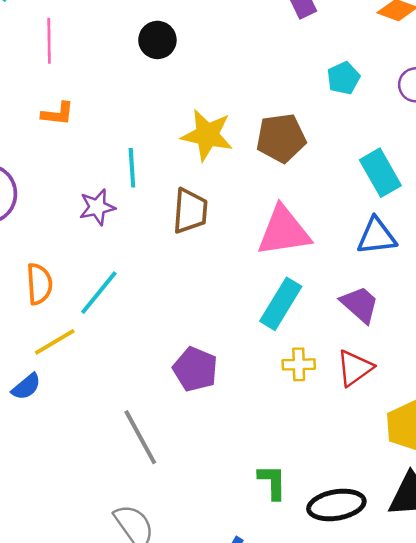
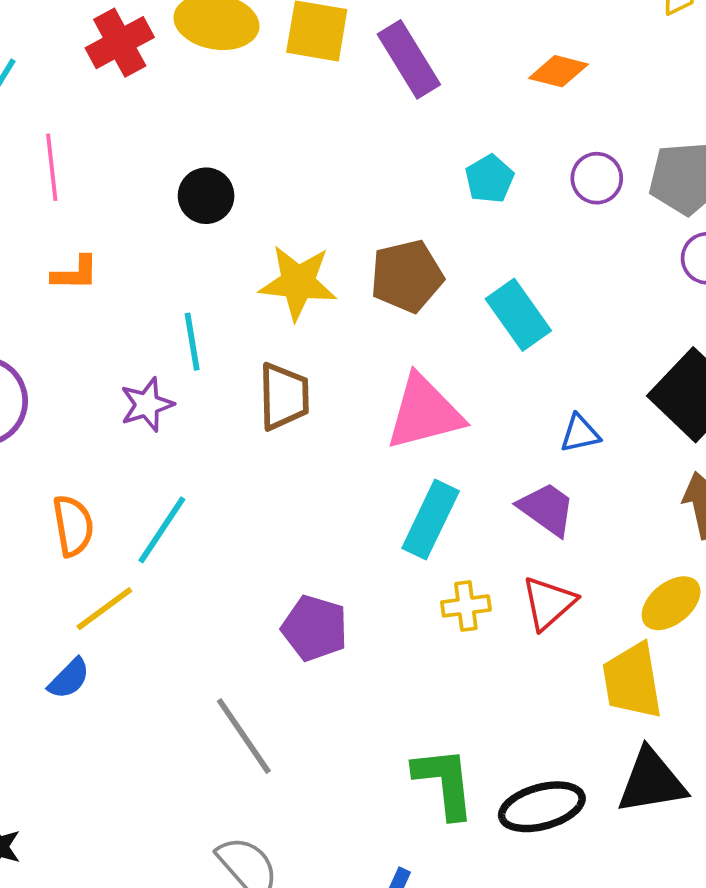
black circle: (157, 40) -> (206, 196), moved
cyan rectangle: (380, 173) -> (518, 315), moved
blue triangle: (377, 236) -> (580, 433), moved, size x0.7
green L-shape: (272, 482) -> (444, 782), size x1.4

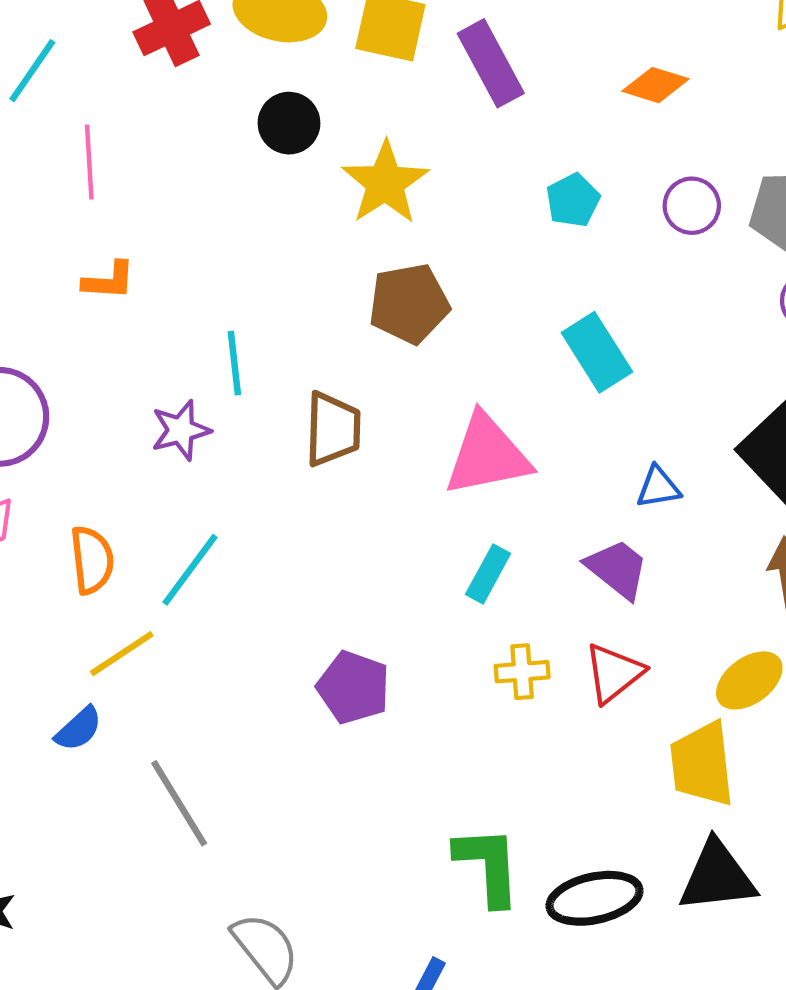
black circle: (206, 196) -> (289, 123), moved
brown pentagon: (407, 276) -> (409, 304), moved
yellow star: (298, 283) -> (385, 183), moved, turned 30
cyan rectangle: (431, 520) -> (488, 574), size x0.7
gray line: (244, 736) -> (179, 803), moved

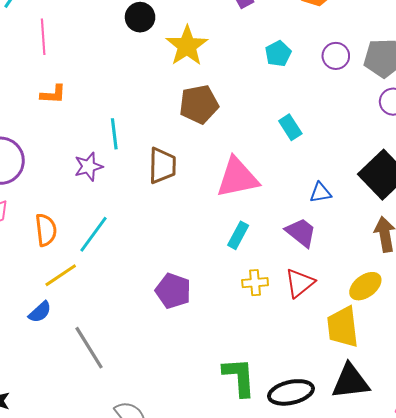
cyan rectangle: (597, 352) -> (290, 127), size x0.7

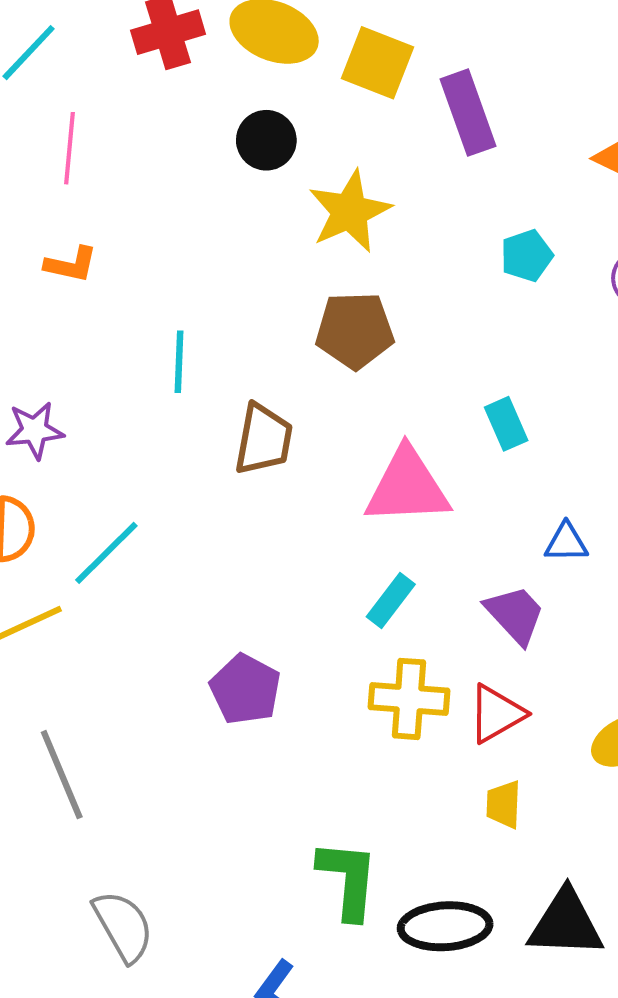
cyan rectangle: (290, 127) -> (506, 424), moved
purple star: (88, 167) -> (35, 430), moved
yellow cross: (255, 283) -> (409, 699), size x1.5
yellow trapezoid: (343, 327) -> (504, 804), moved, size x0.6

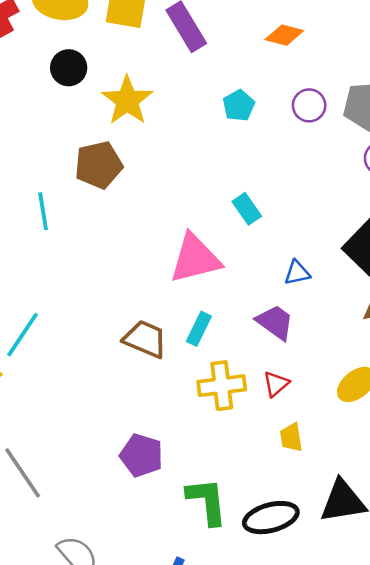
brown pentagon: (355, 330) -> (99, 165), moved
brown trapezoid: (263, 439) -> (145, 339), moved, turned -66
purple pentagon: (245, 689) -> (142, 455), moved
red triangle: (496, 714) -> (276, 384), size x0.7

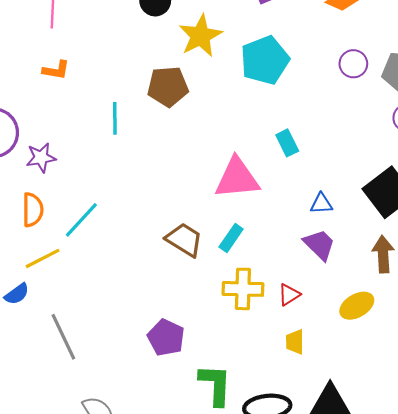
cyan pentagon: (239, 105) -> (265, 60), moved, size x1.8
purple trapezoid: (275, 322) -> (319, 245), moved

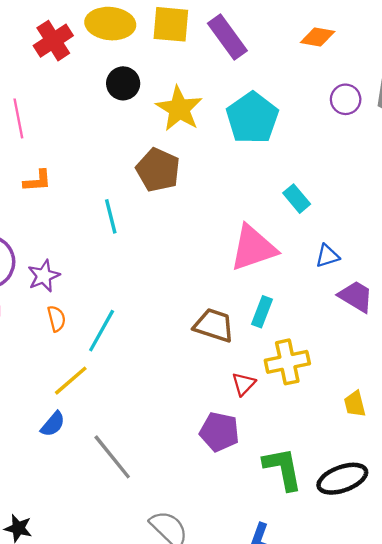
brown pentagon: (168, 87) -> (158, 170), turned -30
blue triangle: (321, 204) -> (327, 256), moved
orange semicircle: (33, 210) -> (56, 319), moved, size x0.7
red triangle: (289, 295) -> (244, 384), moved

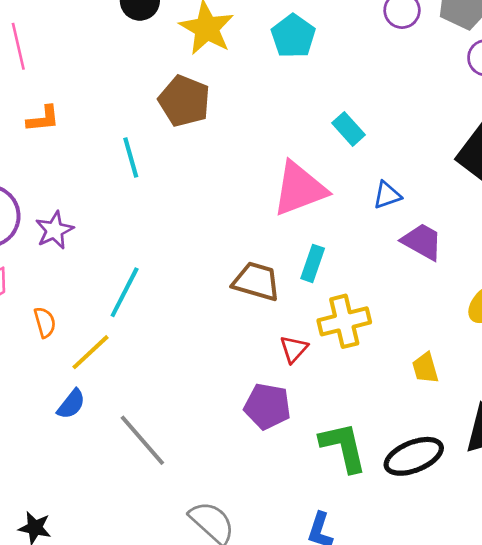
cyan pentagon: (252, 118) -> (293, 36), size x0.7
orange semicircle: (56, 319) -> (45, 322), moved

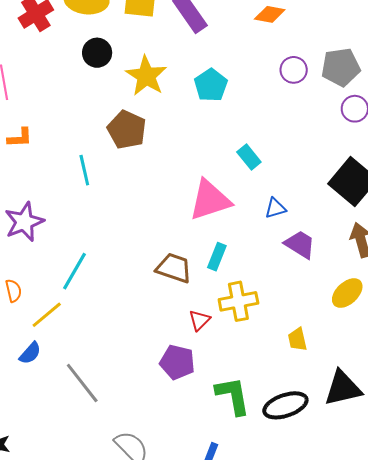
purple star: (54, 230) -> (24, 222), size x1.4

